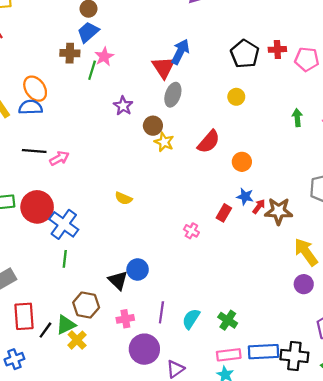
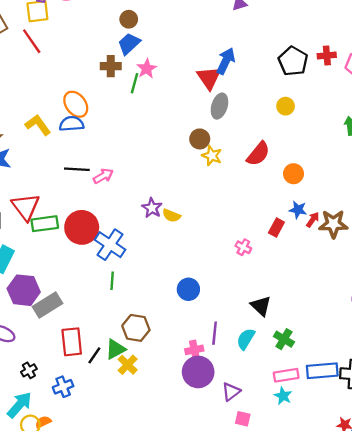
purple star: (123, 106) -> (152, 208), moved
black triangle: (118, 280) -> (261, 306), moved
pink cross: (125, 319) -> (194, 350), moved

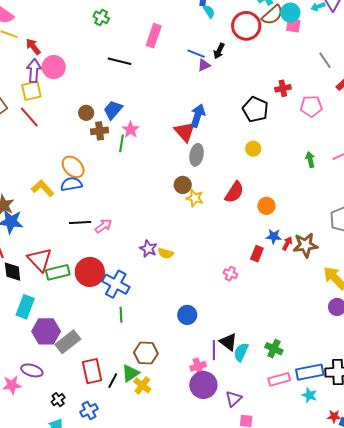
brown circle: (129, 19) -> (86, 113), moved
red cross: (327, 55) -> (283, 88), moved
black triangle: (261, 306) -> (228, 342), moved
cyan star: (283, 396) -> (309, 395), moved

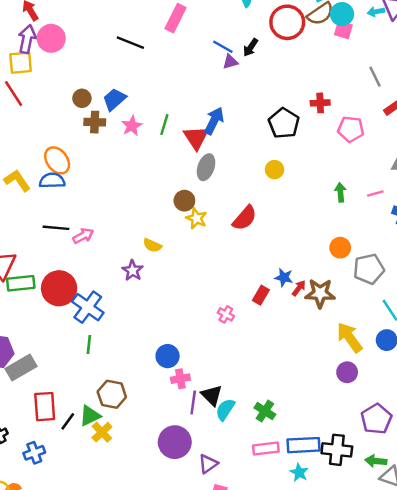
green line: (121, 143) -> (164, 125), moved
orange circle: (266, 206) -> (340, 248), moved
yellow semicircle: (166, 253) -> (152, 245), moved
pink cross: (198, 366) -> (180, 379), moved

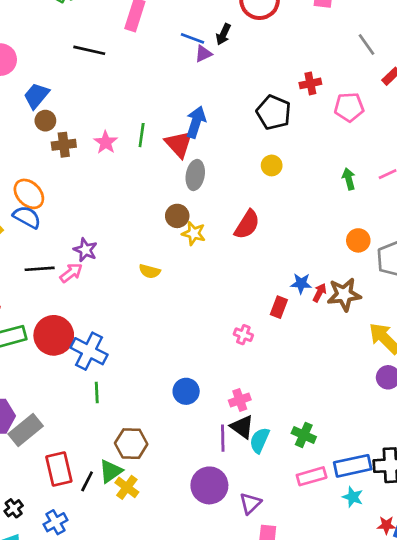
blue trapezoid: (114, 99) -> (36, 96), moved
blue semicircle: (52, 181) -> (27, 217), turned 40
purple star: (133, 271) -> (85, 250), moved
pink cross: (180, 379) -> (240, 400), moved

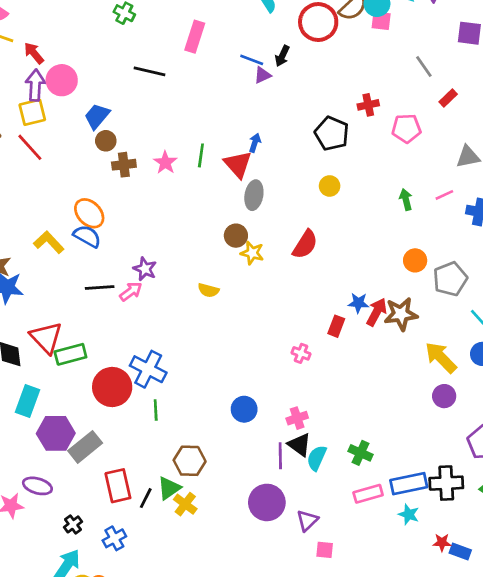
blue arrow: (196, 122) -> (255, 143), size x0.6
red arrow: (320, 293) -> (377, 312), size x1.5
red circle: (54, 335) -> (112, 387), moved

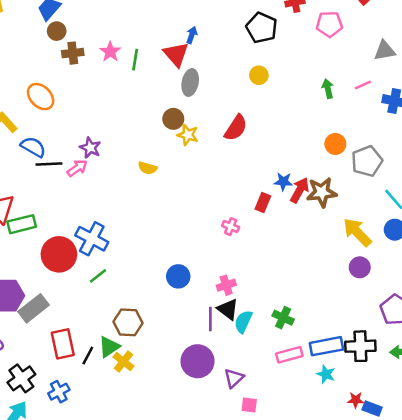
green line: (201, 155) -> (135, 60), moved
blue semicircle: (87, 236) -> (33, 147), moved
green line: (156, 410) -> (98, 276), turned 54
black cross: (73, 524) -> (21, 378), size x1.6

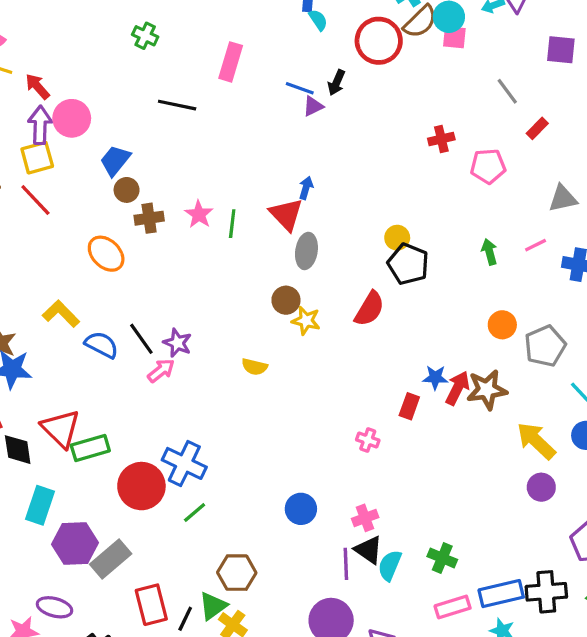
black pentagon: (262, 28) -> (408, 264), moved
orange ellipse: (41, 97) -> (106, 254), moved
black line: (49, 164) -> (141, 339), moved, turned 60

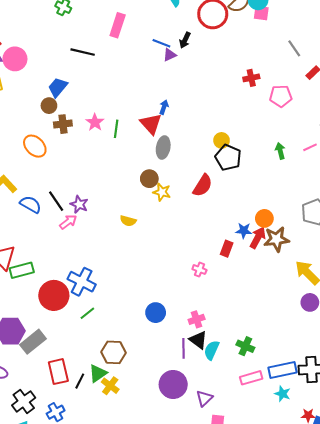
blue trapezoid: (115, 160) -> (58, 87), moved
orange circle: (502, 325) -> (264, 218), moved

